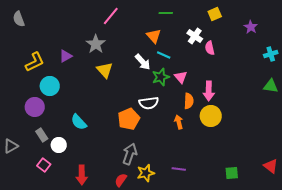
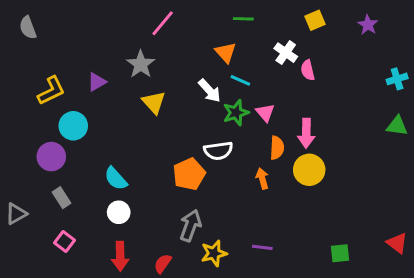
purple star: (251, 27) -> (368, 25), moved
white circle: (59, 145) -> (119, 212), moved
red semicircle: (121, 180) -> (163, 264), moved

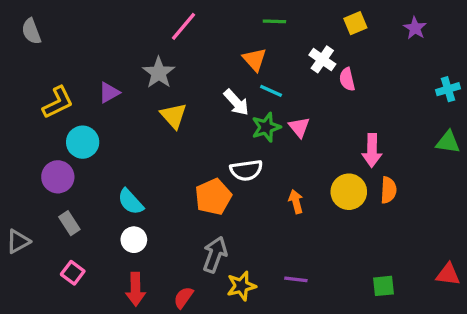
pink arrow: (306, 133) -> (372, 150), moved
orange semicircle: (277, 148) -> (388, 190), moved
red triangle: (397, 243) -> (448, 274), turned -30

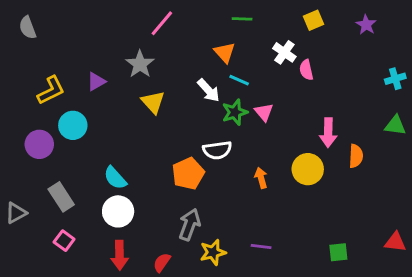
purple circle: (58, 177) -> (39, 144), moved
orange semicircle: (388, 190) -> (356, 156), moved
gray rectangle: (69, 223) -> (61, 197), size x1.4
white circle: (134, 240) -> (118, 211), size x1.4

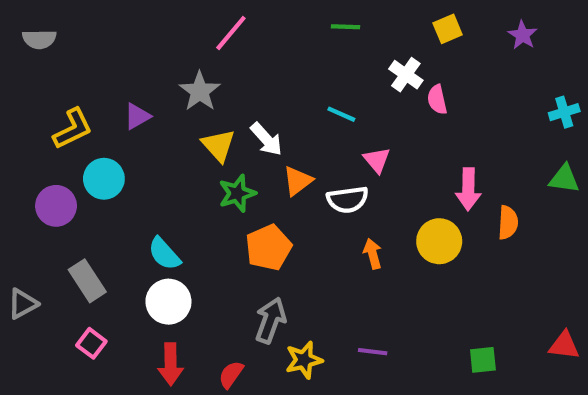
gray semicircle: (28, 28) -> (39, 39), turned -70
orange triangle: (225, 52) -> (298, 181), moved, turned 35
white arrow: (209, 90) -> (266, 139), moved
green star: (235, 112) -> (237, 193), moved
white semicircle: (217, 150) -> (348, 200), moved

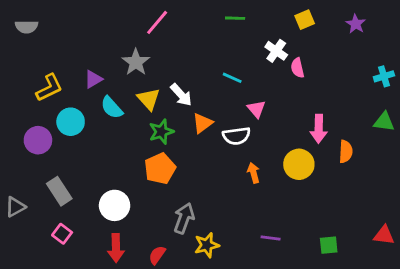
orange pentagon: (268, 247) -> (160, 169), moved
cyan semicircle: (164, 254) -> (112, 108), moved
purple line: (373, 352) -> (271, 238), moved

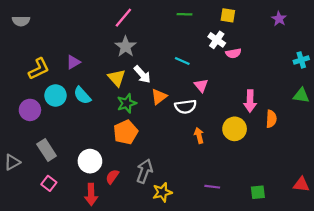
yellow square: (305, 20) -> (228, 15), moved, turned 32
gray star: (136, 62) -> (126, 47), moved
pink semicircle: (297, 68) -> (233, 53), turned -88
cyan semicircle: (112, 108) -> (82, 95), moved
red semicircle: (157, 255) -> (112, 177), moved

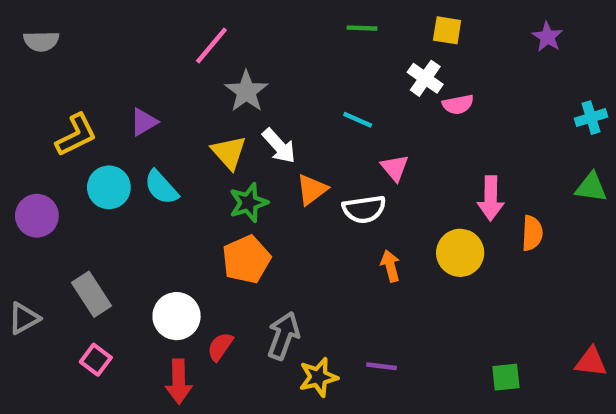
pink line: (123, 18) -> (211, 46), moved
purple circle: (30, 110) -> (37, 216), moved
purple line: (212, 187) -> (382, 366), moved

